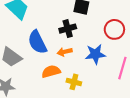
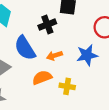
black cross: (68, 29) -> (47, 24), moved

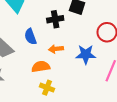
blue semicircle: (25, 48) -> (30, 37), size x0.7
yellow cross: (67, 86) -> (47, 88), moved

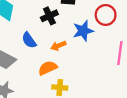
blue star: (86, 54) -> (83, 31), moved

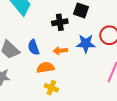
blue semicircle: (29, 40) -> (34, 47), moved

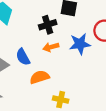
orange arrow: (60, 51) -> (51, 47), moved
yellow cross: (51, 88) -> (61, 100), moved

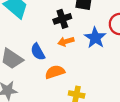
blue star: (80, 44) -> (95, 38), turned -30

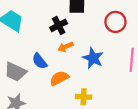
blue star: (95, 38) -> (93, 58), moved

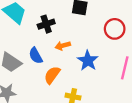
black cross: (59, 25) -> (46, 24), moved
orange semicircle: (59, 78) -> (52, 75), turned -36

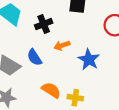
orange semicircle: (52, 75) -> (51, 90), moved, turned 90

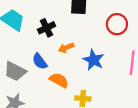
orange semicircle: (51, 90) -> (59, 80), moved

